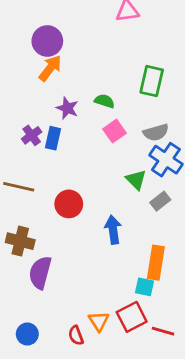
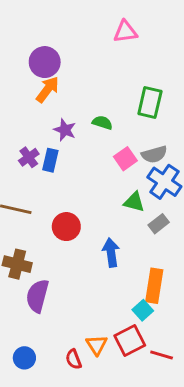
pink square: (114, 131) -> (125, 159), moved
green triangle: (136, 180) -> (134, 202), turned -30
cyan square: (145, 287) -> (143, 310), turned 36

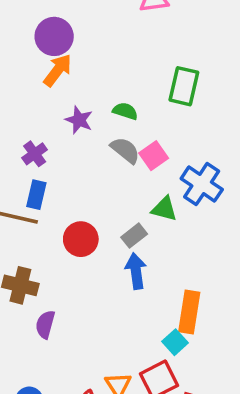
gray semicircle: (154, 154) -> (125, 150), moved, turned -125
blue rectangle: (50, 160) -> (36, 195), moved
gray rectangle: (159, 224) -> (134, 236), moved
purple semicircle: (37, 296) -> (45, 324), size x0.7

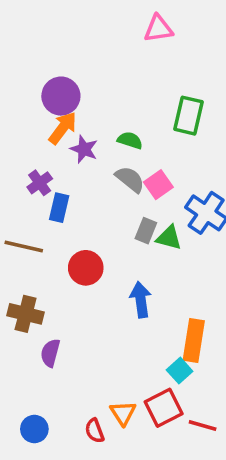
purple circle: (54, 36) -> (61, 96), moved
orange arrow: (58, 70) -> (63, 128), moved
blue rectangle: (36, 195) -> (59, 208), moved
gray rectangle: (134, 236) -> (146, 231), moved, turned -30

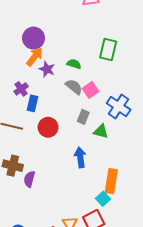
green triangle: (169, 238) -> (101, 131), moved
red circle: (86, 268) -> (48, 127), moved
purple semicircle: (50, 353) -> (29, 179), moved

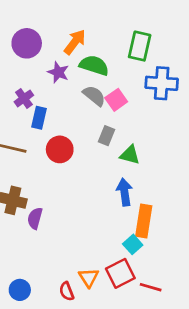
purple circle: (34, 38) -> (27, 43), moved
orange arrow: (35, 57) -> (75, 42), moved
green semicircle: (74, 64) -> (94, 65), size x1.5
blue cross: (119, 107) -> (162, 83), moved, turned -30
blue arrow: (80, 157) -> (124, 192), moved

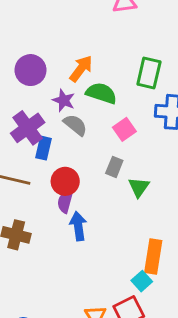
gray semicircle: (94, 96) -> (75, 125), moved
purple cross: (24, 98) -> (28, 128), size x1.6
green triangle: (130, 155) -> (139, 187), turned 50
blue arrow: (124, 192) -> (78, 226), moved
purple semicircle: (35, 218) -> (65, 202), moved

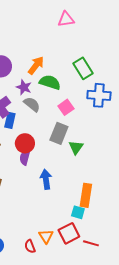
green rectangle: (149, 73) -> (83, 68), turned -45
gray rectangle: (114, 167) -> (59, 133), size x1.5
blue arrow: (78, 226) -> (46, 179), moved
cyan square: (142, 281) -> (78, 212), turned -32

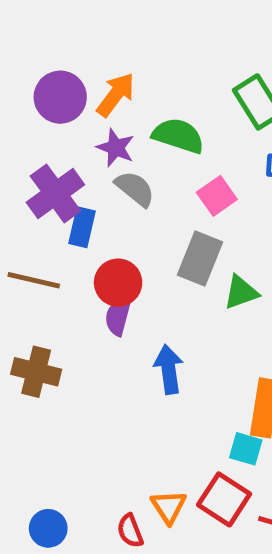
orange arrow: (36, 65) -> (116, 95), moved
green triangle: (76, 147) -> (241, 292), turned 35
red square: (69, 233) -> (224, 499), turned -30

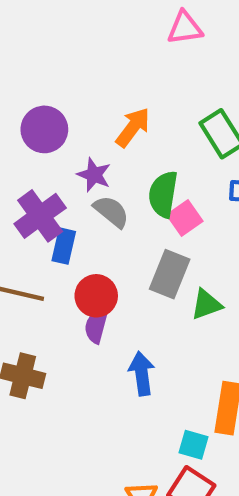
orange arrow: (116, 95) -> (133, 127), moved
green semicircle: (178, 136) -> (163, 194), moved, turned -99
cyan square: (246, 449) -> (193, 445), moved

